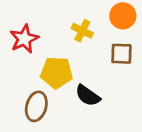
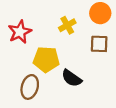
yellow cross: (82, 31) -> (67, 25), turned 35

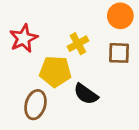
yellow cross: (67, 25) -> (78, 44), moved

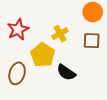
yellow pentagon: (55, 71) -> (43, 55), turned 30
brown ellipse: (35, 105) -> (17, 73), moved

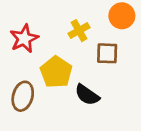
yellow cross: (60, 34) -> (79, 31), moved
brown square: (92, 41) -> (107, 53), moved

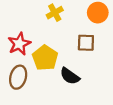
yellow cross: (79, 31) -> (55, 13), moved
red star: (24, 39) -> (19, 44), moved

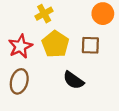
yellow cross: (55, 13) -> (44, 14), moved
yellow pentagon: (45, 58) -> (55, 44), moved

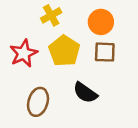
orange circle: (103, 14) -> (101, 22), moved
brown ellipse: (19, 81) -> (38, 102), moved

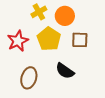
orange circle: (101, 22) -> (65, 16), moved

